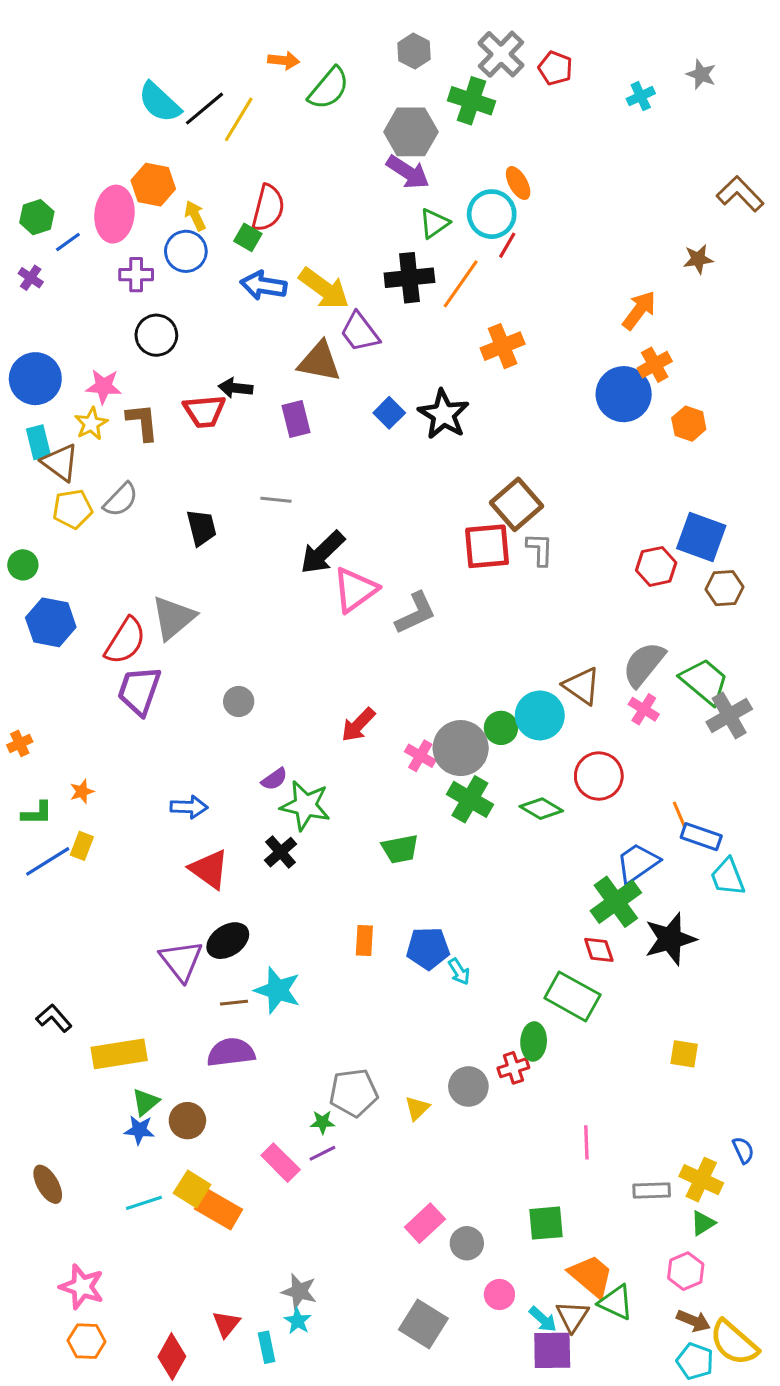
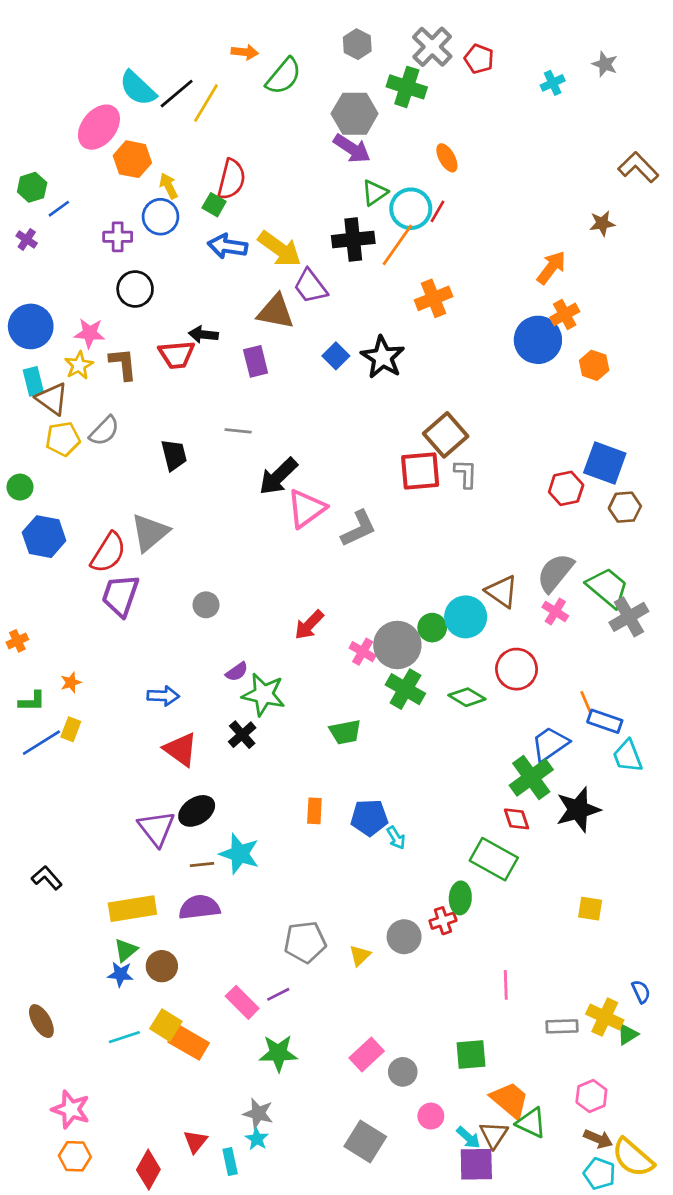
pink ellipse: (114, 214) -> (99, 127), moved, turned 33
cyan circle: (492, 214) -> (411, 209), moved
yellow rectangle: (119, 1054) -> (132, 909), moved
green star: (322, 1122) -> (278, 1053), moved, size x1.8
green triangle: (703, 1223) -> (628, 1034), moved

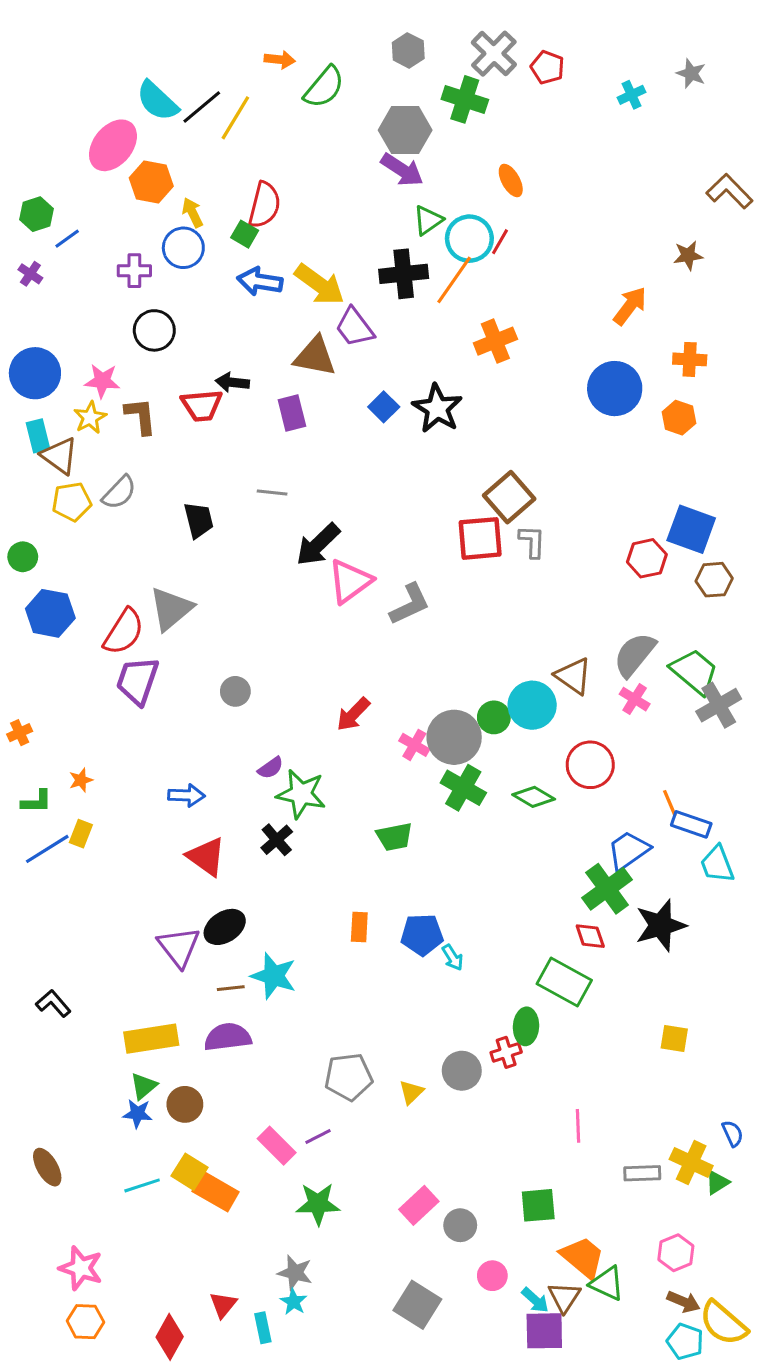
orange cross: (565, 314) -> (690, 359), moved, turned 32

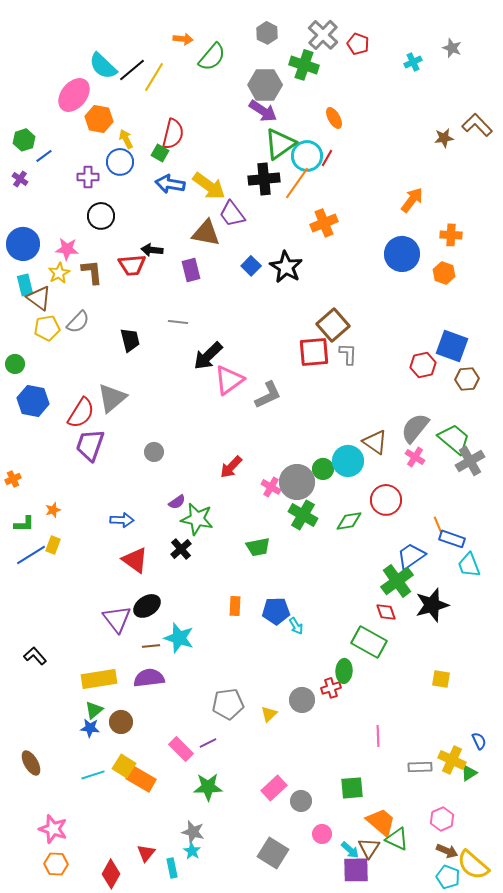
green triangle: (428, 220) -> (280, 144), size x1.6
brown star: (688, 255) -> (444, 138), moved
green diamond: (534, 797) -> (349, 521), turned -40

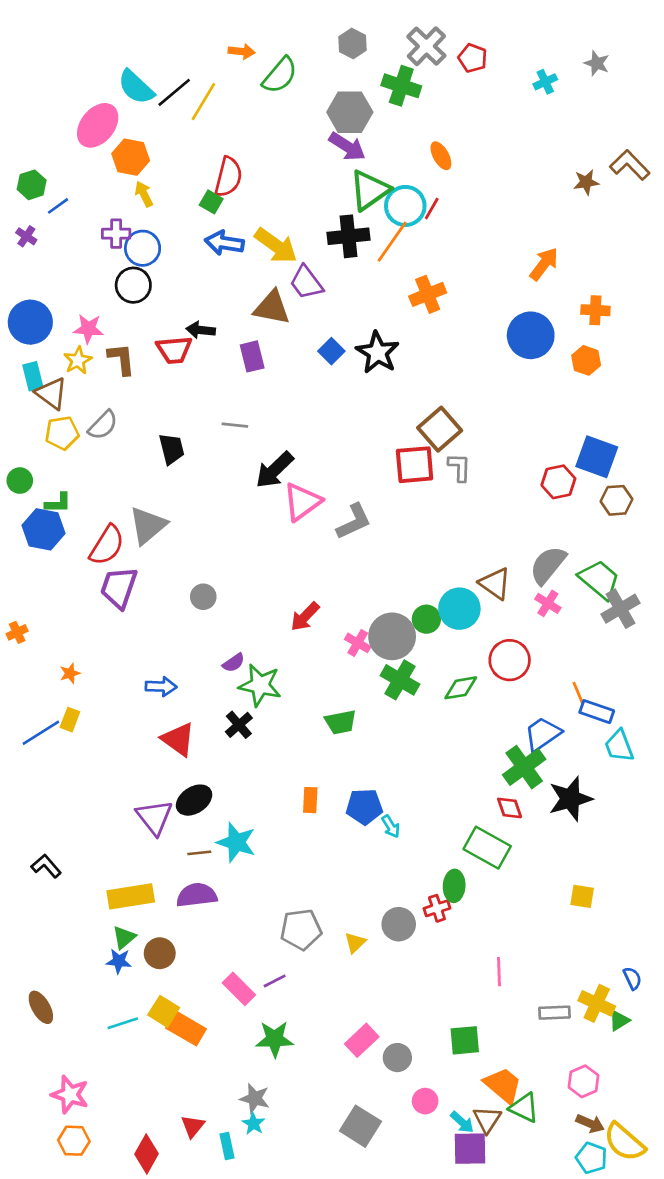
yellow arrow: (126, 139) -> (144, 194), moved
blue circle: (120, 162) -> (143, 248), moved
green L-shape: (24, 524) -> (58, 503), moved

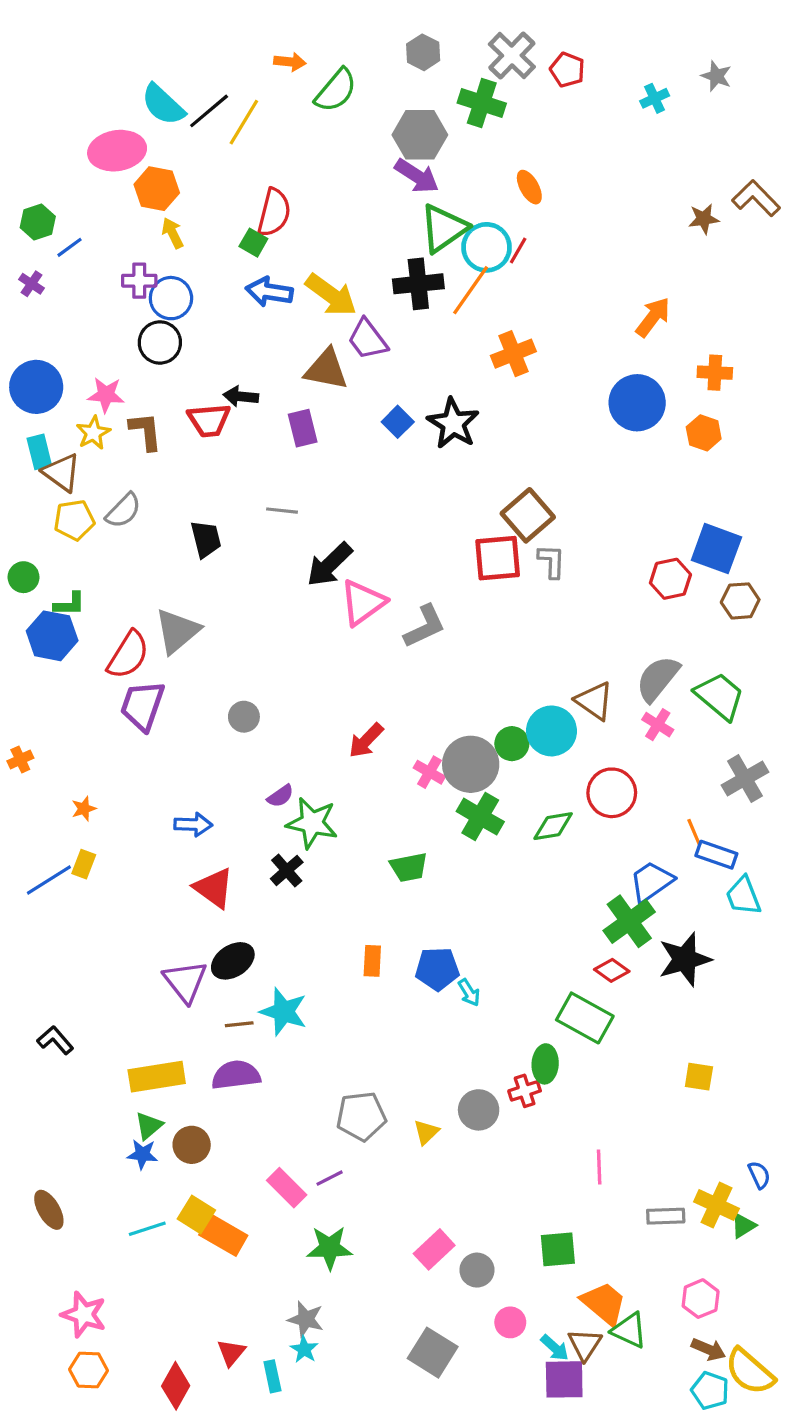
pink ellipse: (98, 125) -> (117, 151), turned 42
gray cross: (620, 609) -> (745, 779), moved
red diamond: (510, 808) -> (612, 970), turned -36

